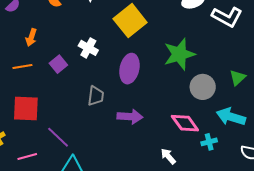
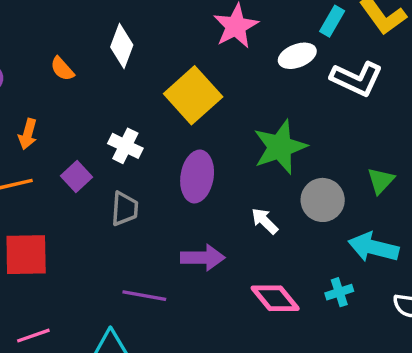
gray trapezoid: (96, 96) -> (125, 209), moved
pink diamond: (185, 123) -> (275, 298), moved
purple line: (58, 137) -> (144, 296), moved, turned -30
white arrow: (168, 156) -> (265, 221), moved

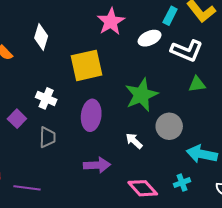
yellow square: (193, 95) -> (86, 65), turned 32
green triangle: (381, 181) -> (197, 84), moved, turned 42
purple line: (144, 296) -> (27, 188), moved

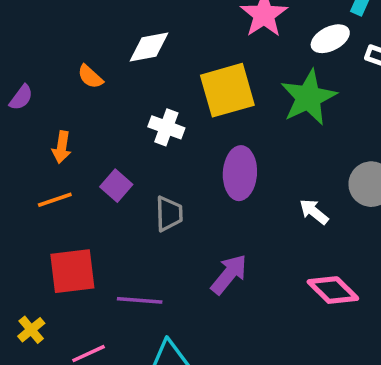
white diamond: (41, 37) -> (149, 47), turned 65
green star: (141, 95) -> (308, 97), moved
white cross: (46, 98) -> (166, 127), moved
purple arrow: (97, 165) -> (229, 274), moved, turned -45

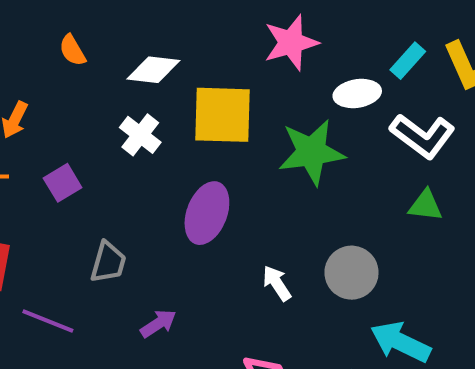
white diamond: (149, 47) -> (153, 70), moved
gray trapezoid: (169, 214) -> (108, 262), moved
purple arrow: (229, 274) -> (158, 324), size x0.7

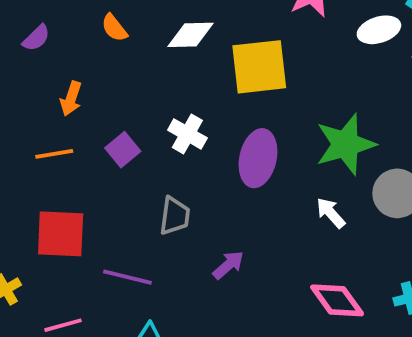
white cross: (140, 135) -> (187, 134), moved
green star: (312, 152) -> (345, 144), moved

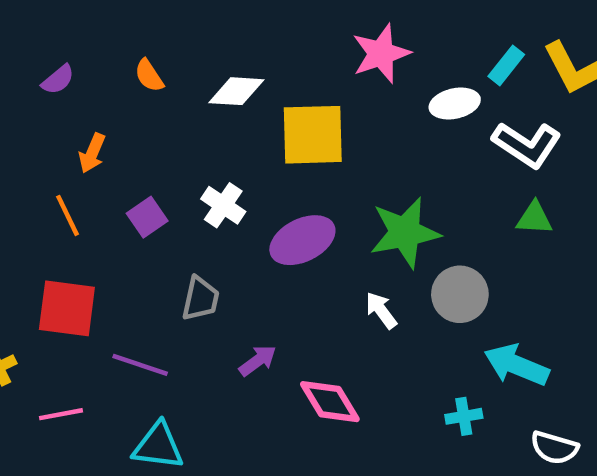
orange line: (54, 154) -> (67, 215), turned 69
purple ellipse: (258, 158) -> (302, 240), turned 46
pink diamond: (337, 300) -> (330, 402), moved

